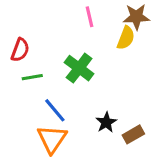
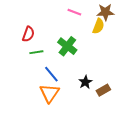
pink line: (90, 17) -> (74, 12), turned -56

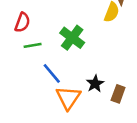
brown rectangle: (103, 90) -> (118, 94), turned -40
orange triangle: (49, 93) -> (68, 98), moved

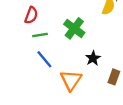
blue line: (52, 73) -> (44, 59), moved
black star: (95, 84) -> (93, 58), moved

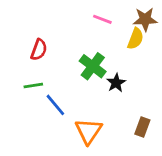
green line: (40, 35) -> (33, 86), moved
black star: (93, 58) -> (116, 83), moved

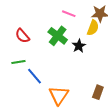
red semicircle: (39, 50) -> (22, 36), turned 119
green cross: (93, 66) -> (58, 36), moved
black star: (116, 83) -> (79, 46), moved

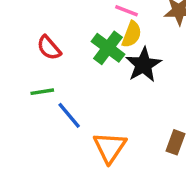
yellow semicircle: (93, 28) -> (132, 34), moved
black star: (79, 46) -> (143, 65), size x1.5

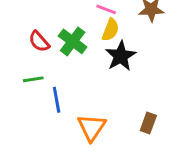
green cross: (108, 48) -> (73, 41), moved
blue line: (69, 115) -> (57, 100), turned 30

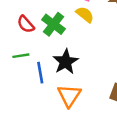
yellow semicircle: (110, 30) -> (85, 15), turned -72
black star: (121, 56) -> (66, 62), moved

